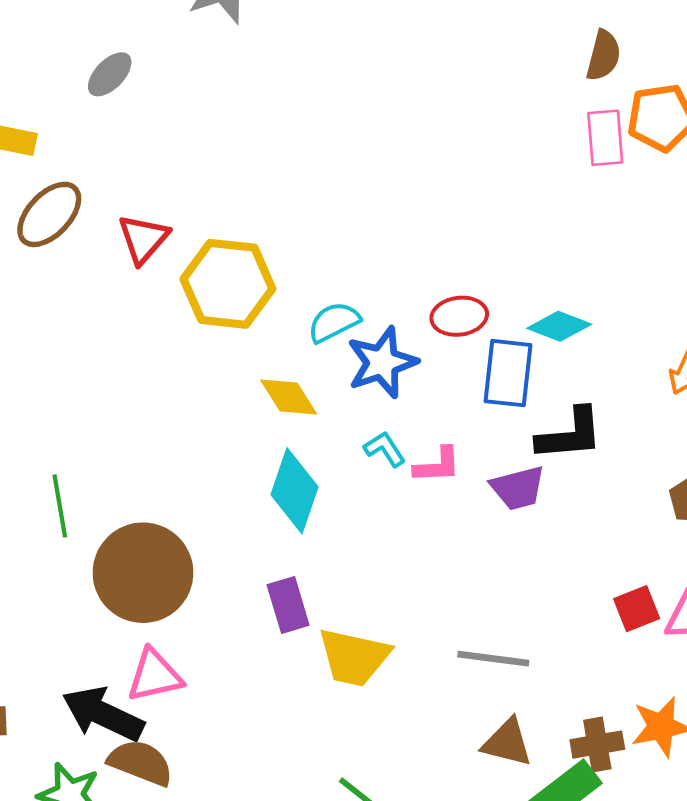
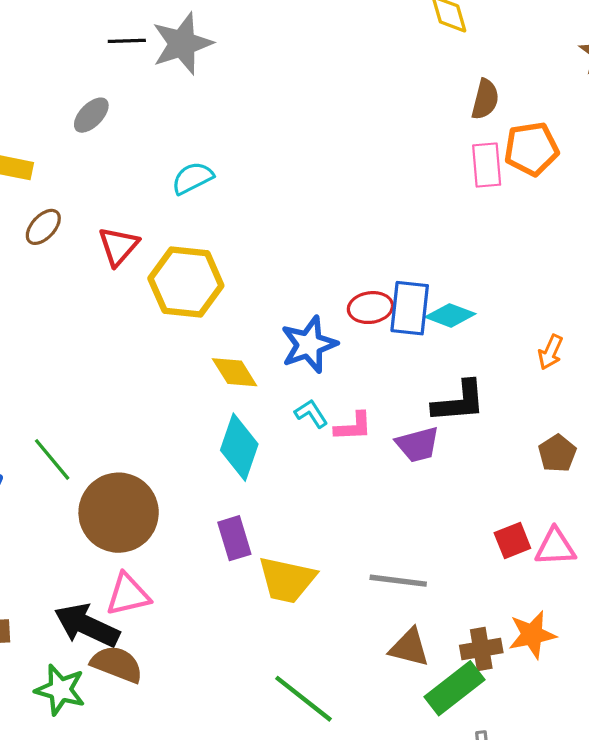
brown ellipse: (49, 214) -> (43, 227), size x0.7
cyan semicircle: (334, 322) -> (192, 178), moved
blue rectangle: (508, 373) -> (410, 308), moved
green line: (60, 506) -> (52, 459), turned -30

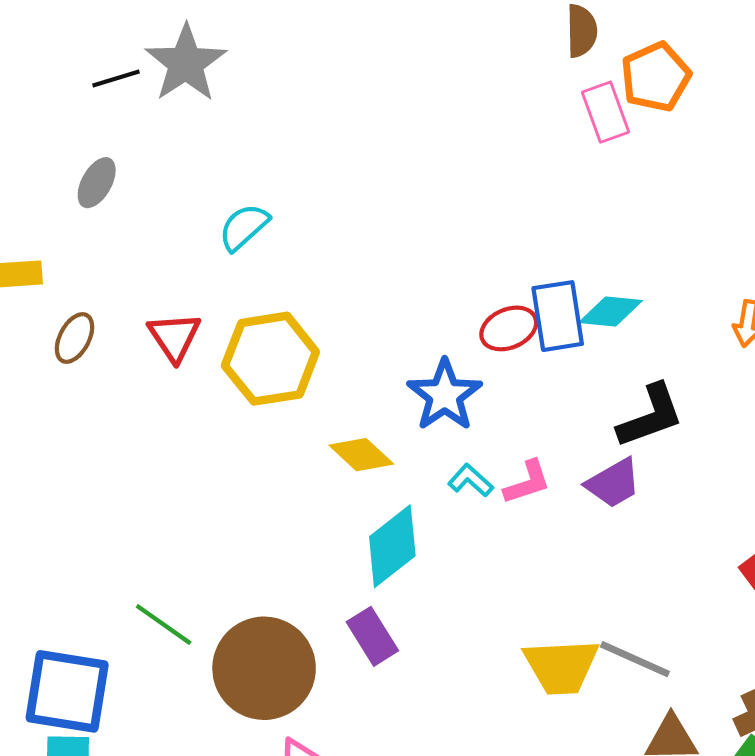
cyan diamond: (239, 447) -> (392, 546), turned 48
purple rectangle: (234, 538) -> (372, 636), moved
yellow trapezoid: (287, 580) -> (561, 667), moved
gray line: (398, 581) -> (635, 659), turned 32

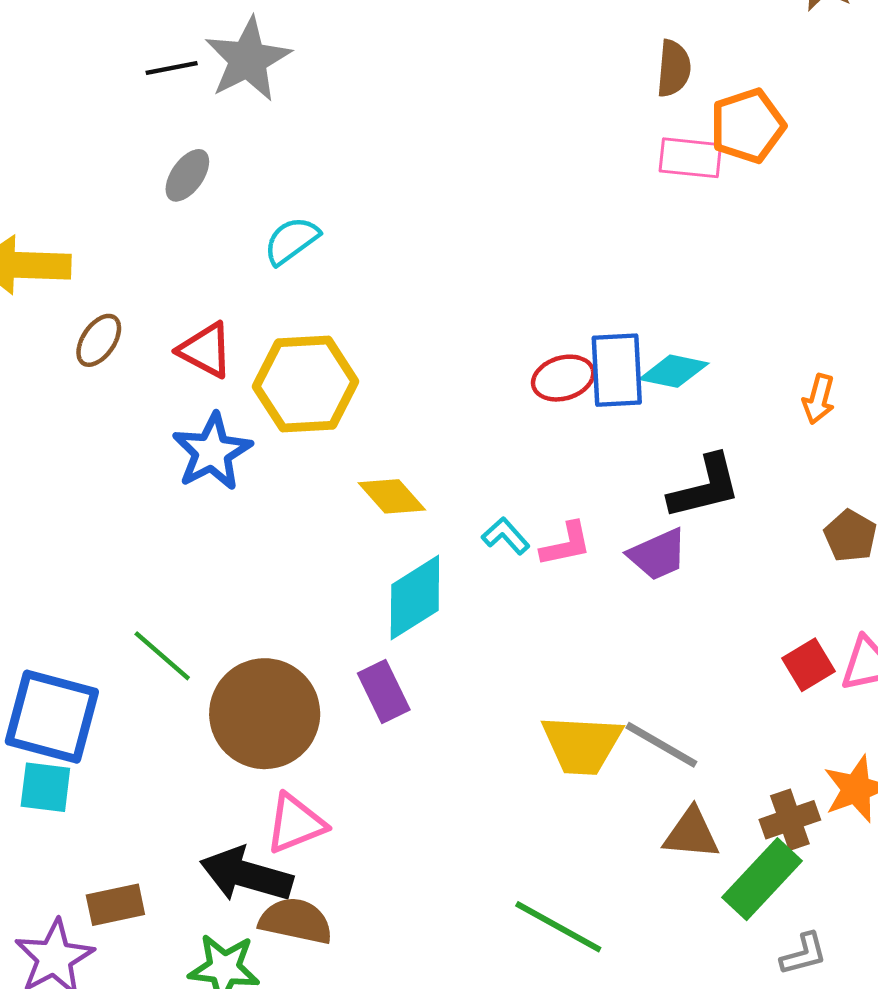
pink rectangle: (606, 112) -> (690, 158), turned -70
gray ellipse: (97, 183) -> (187, 175), moved
red triangle: (174, 337) -> (205, 350), turned -34
blue star: (445, 395) -> (212, 452), moved

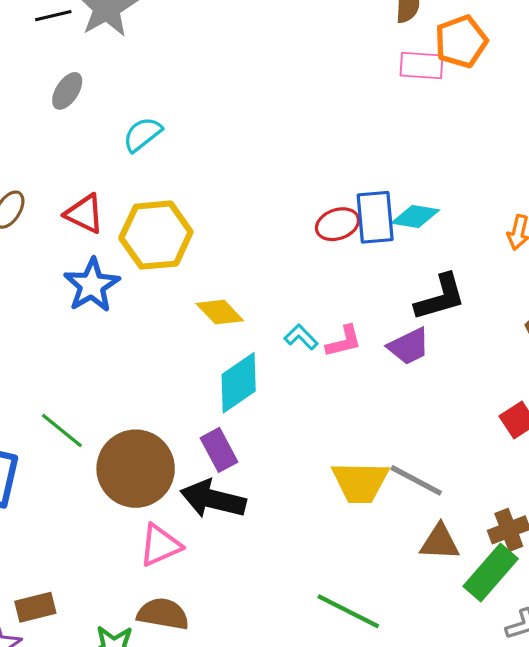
black arrow: (246, 875) -> (213, 499), moved

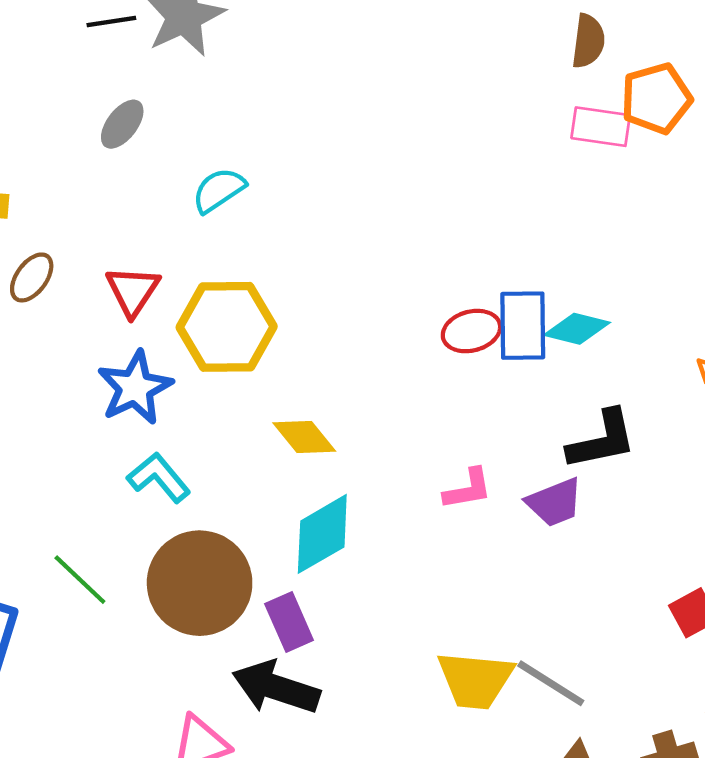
red triangle: (84, 214) -> (133, 291), turned 33
cyan L-shape: (301, 337) -> (159, 478), moved, size x1.4
brown circle: (136, 469) -> (200, 583), moved

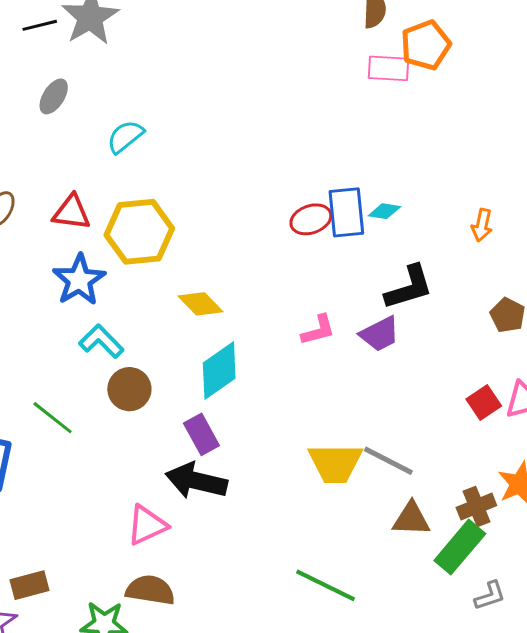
red triangle: (133, 291) -> (71, 212), turned -51
cyan diamond: (577, 329) -> (384, 211), size x0.7
brown circle: (200, 583) -> (129, 389), moved, size x0.6

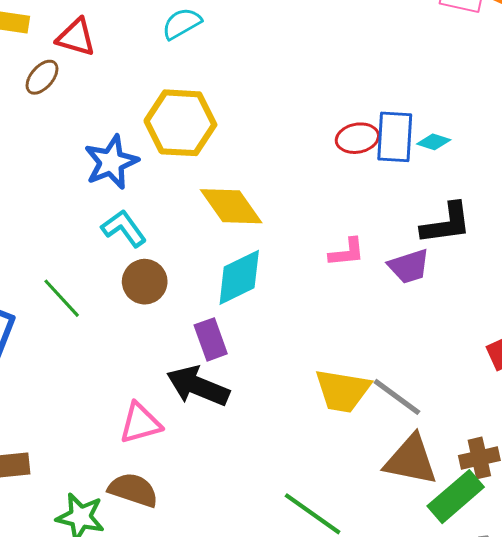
red triangle: (71, 212) -> (76, 37), moved
yellow diamond: (201, 304) -> (231, 206), size x1.4
brown triangle: (411, 519) -> (411, 460), size x1.4

